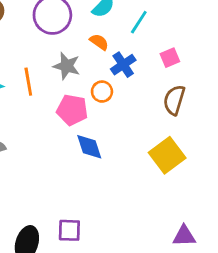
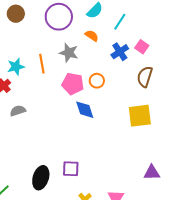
pink square: (170, 58) -> (142, 47), turned -32
blue cross: (123, 65) -> (120, 52), moved
orange circle: (102, 92) -> (97, 81), moved
yellow square: (167, 155) -> (140, 116), turned 30

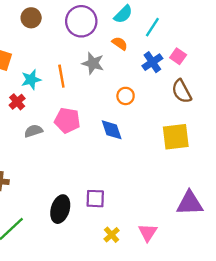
brown semicircle: (145, 77) -> (182, 91), turned -45
pink pentagon: (73, 84) -> (67, 120), moved
purple triangle: (152, 173) -> (190, 203), size x1.4

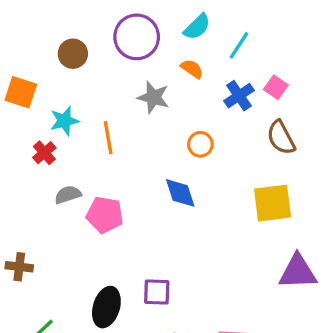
brown circle: (31, 18) -> (73, 54), moved
orange line: (61, 76) -> (108, 138), moved
pink pentagon: (67, 120) -> (105, 215), moved
purple triangle: (190, 203) -> (298, 272), moved

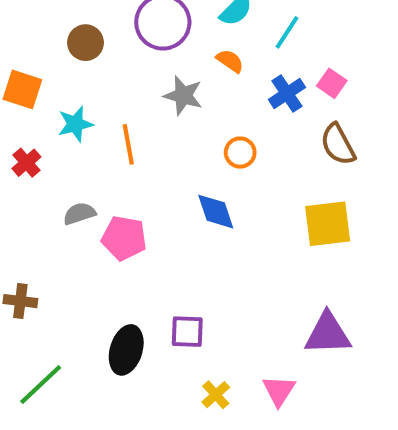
red cross: (44, 153) -> (26, 163), moved
purple triangle: (298, 272) -> (328, 334), moved

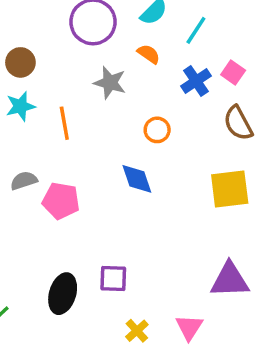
brown circle: (85, 43) -> (20, 62), moved

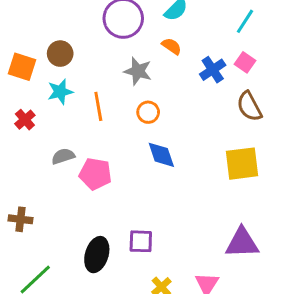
cyan line: (196, 30) -> (245, 21), moved
orange circle: (157, 130) -> (148, 112), moved

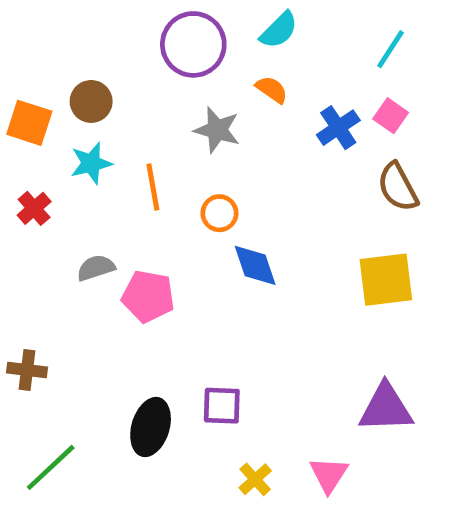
orange circle: (148, 112) -> (219, 213), moved

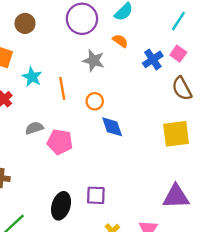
brown circle: (91, 101) -> (25, 23), moved
cyan star: (91, 163) -> (32, 77), turned -30

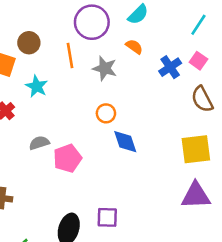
brown circle: (25, 23) -> (29, 43), moved
orange line: (62, 88) -> (70, 56), moved
pink pentagon: (60, 142) -> (67, 158), turned -30
purple triangle: (176, 197) -> (196, 196), moved

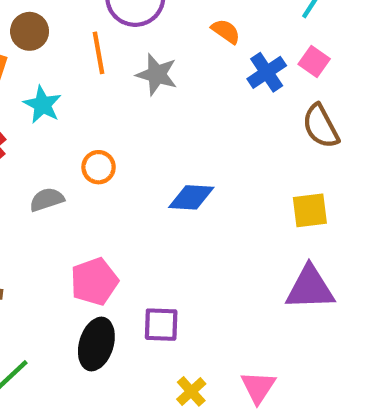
orange semicircle: (134, 47) -> (226, 31), moved
orange circle: (106, 113) -> (99, 167), moved
blue diamond: (125, 142) -> (191, 197), turned -68
yellow square: (196, 149) -> (310, 210), size x0.7
pink pentagon: (67, 158) -> (94, 281), moved

